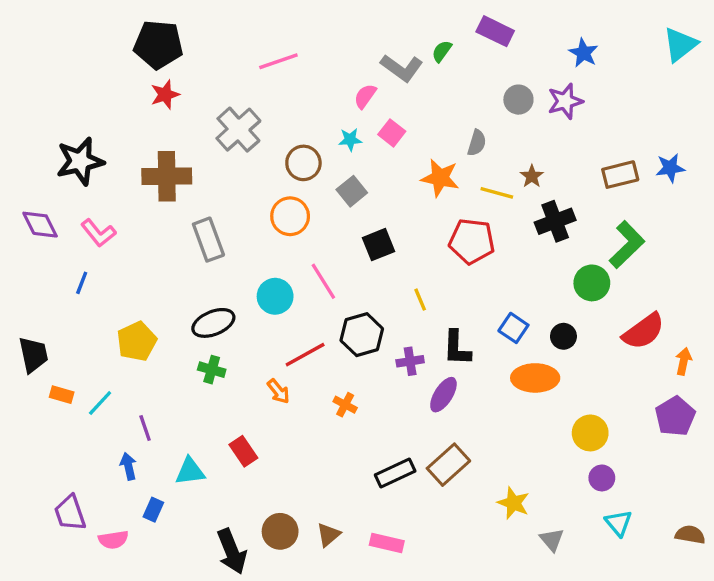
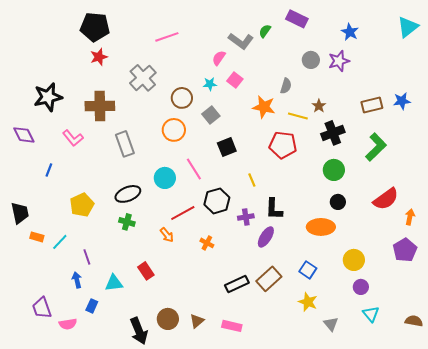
pink L-shape: (98, 233) -> (73, 138), moved
green circle: (592, 283) -> (334, 170), moved
blue square: (513, 328) -> (308, 270), moved

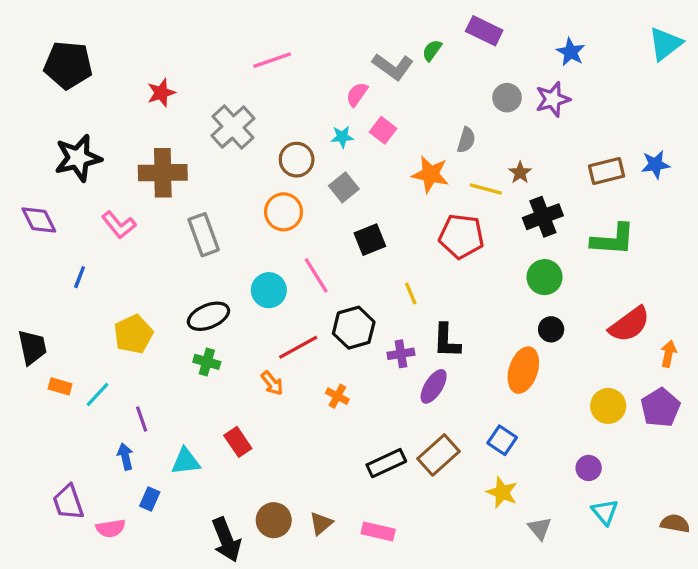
black pentagon: (95, 27) -> (68, 65), moved
green L-shape: (376, 147) -> (613, 240), turned 48
orange ellipse: (321, 227) -> (523, 370), turned -72
yellow circle: (354, 260) -> (608, 406), moved

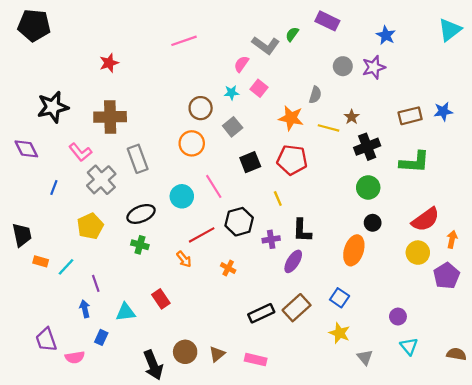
black pentagon: (68, 65) -> (34, 25), moved
gray cross: (233, 127) -> (101, 180), moved
red pentagon: (461, 236) -> (292, 160), moved
yellow circle: (608, 406) -> (418, 253), moved

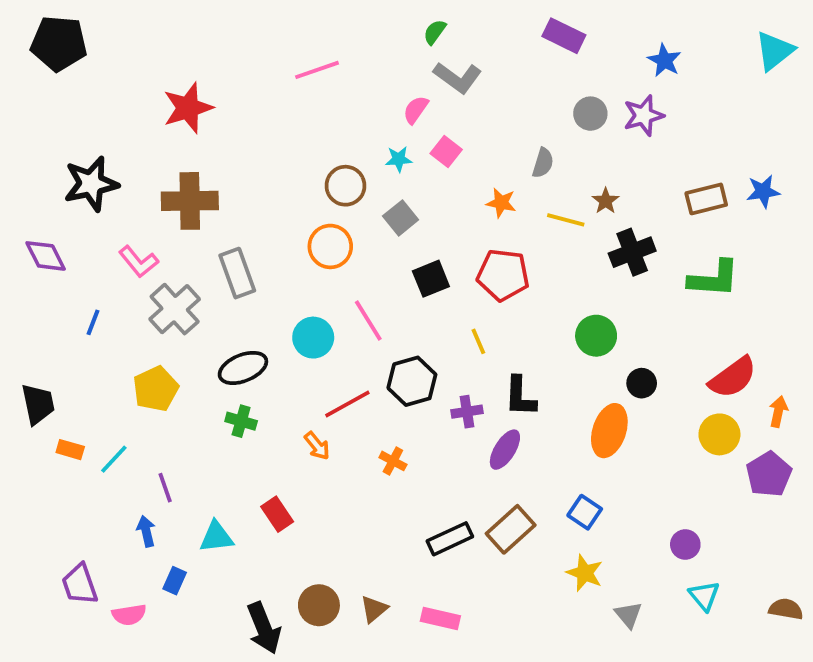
green semicircle: (292, 34) -> (435, 32), moved
red star: (109, 63) -> (188, 108), size x1.5
orange star: (291, 118) -> (501, 203), size x0.7
green circle: (368, 187) -> (596, 336), moved

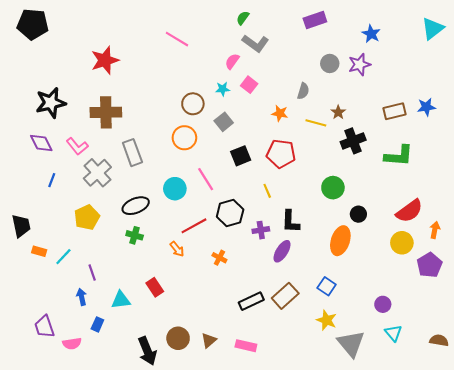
purple rectangle: (564, 36) -> (315, 20), turned -45
pink line: (317, 70) -> (177, 39), turned 50
purple diamond: (46, 256) -> (41, 143), moved
gray triangle: (628, 615) -> (351, 344), size x1.8

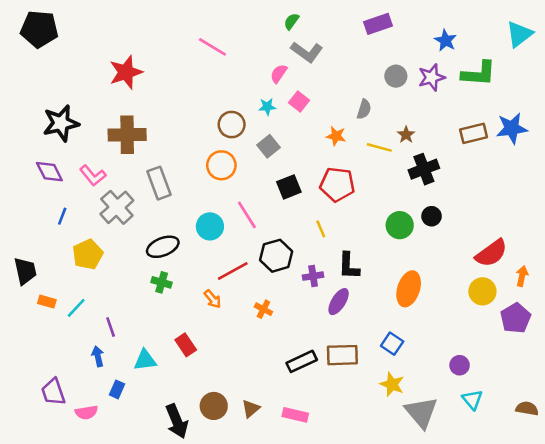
blue star: (426, 107) -> (512, 128), size x1.4
green L-shape: (399, 156) -> (479, 74), moved
black circle: (358, 214) -> (432, 216), moved
yellow pentagon: (87, 217) -> (88, 254), moved
brown rectangle: (285, 296) -> (342, 355), turned 40

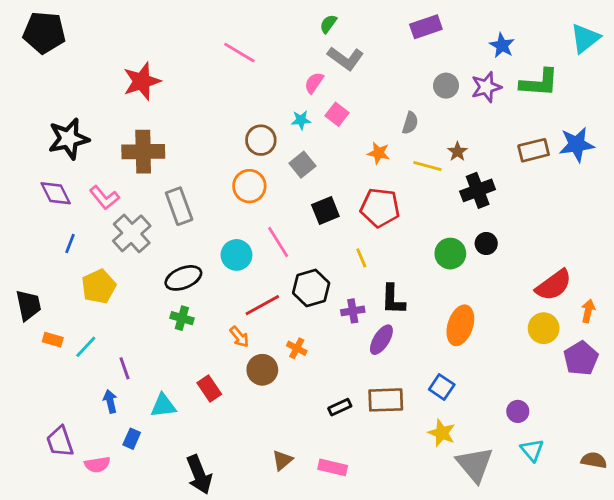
black rectangle: (302, 361) -> (340, 407), size x0.7
brown circle: (214, 406) -> (262, 370), moved

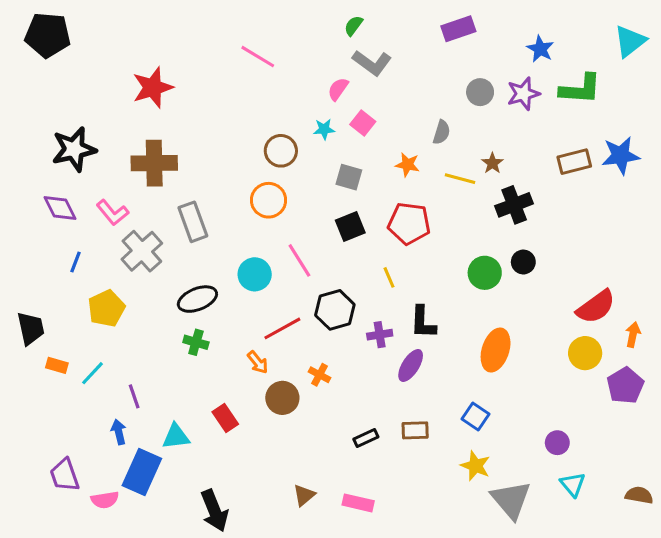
gray square: (302, 165) -> (349, 177), moved, turned -35
brown rectangle: (386, 400) -> (415, 430), size x0.7
blue rectangle: (132, 439) -> (142, 472), size x2.0

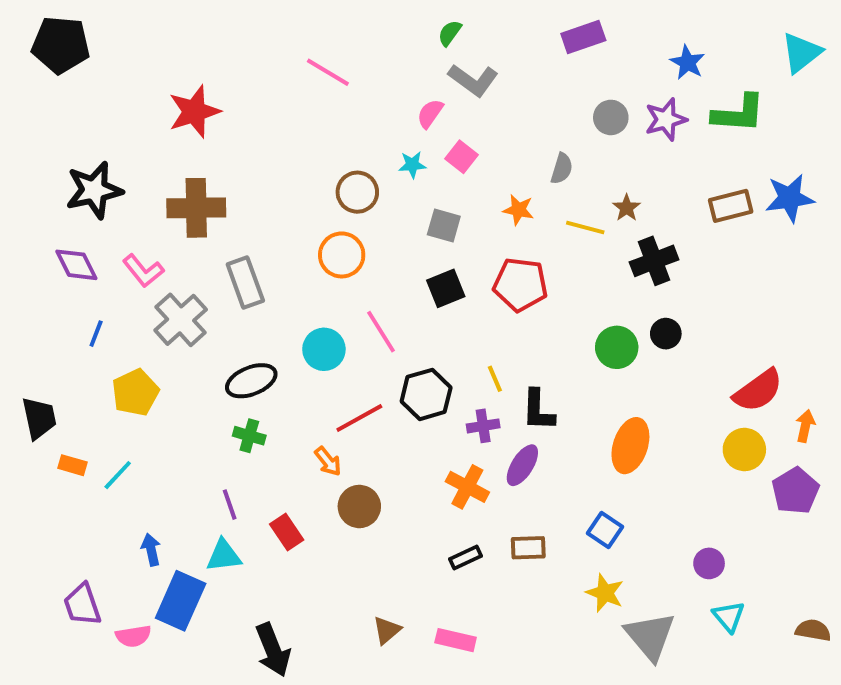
yellow line: (389, 277) -> (495, 379), moved
orange cross: (319, 375) -> (467, 487), moved, size x1.5
purple line: (134, 396) -> (230, 505), moved

